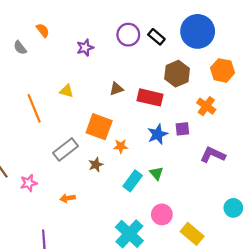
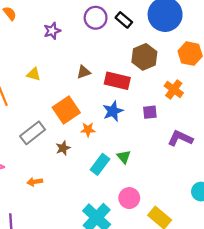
orange square: (99, 127) -> (66, 110), turned 36
blue star: (158, 134) -> (113, 111), moved

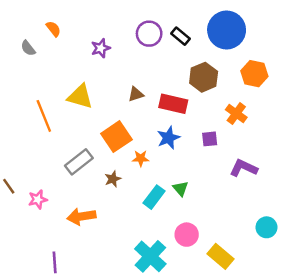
yellow triangle: (34, 74) -> (80, 97), size x1.6
orange arrow: (35, 182) -> (81, 216), size x1.6

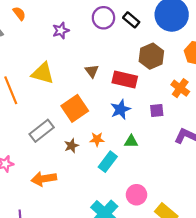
brown triangle: (136, 94) -> (92, 71), turned -48
orange star: (141, 158) -> (97, 139), moved
green triangle: (181, 189) -> (131, 141), moved, turned -48

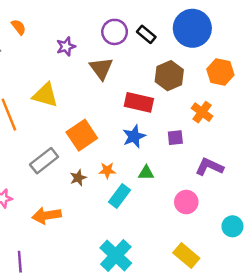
brown triangle: (92, 71) -> (101, 68), moved, size x1.5
pink circle: (136, 195) -> (186, 202), moved

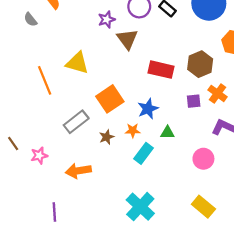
purple star: (66, 46) -> (107, 20), moved
brown hexagon: (169, 76) -> (200, 64), moved
orange cross: (202, 112) -> (218, 93), moved
blue star: (134, 136) -> (148, 109), moved

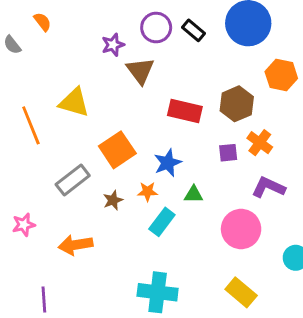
pink circle: (203, 159) -> (241, 229), size x1.4
cyan cross: (140, 207) -> (158, 292), turned -36

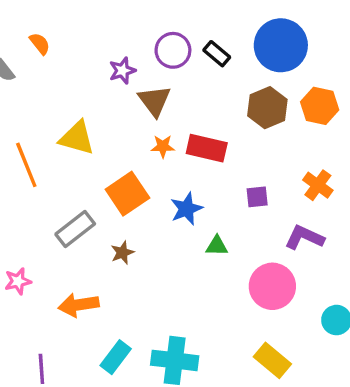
brown hexagon: (237, 104) -> (267, 108), moved
orange cross: (260, 143) -> (318, 185), moved
orange star: (147, 192) -> (163, 146), moved
cyan rectangle: (162, 222) -> (116, 357), moved

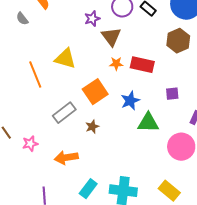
green triangle: (217, 246) -> (148, 123), size x1.6
yellow rectangle: (272, 360) -> (169, 191), moved

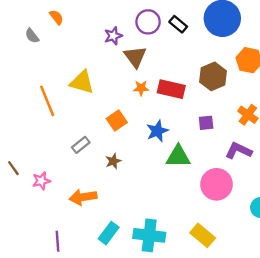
brown hexagon: (178, 41) -> (213, 76), moved
orange square: (95, 92) -> (117, 121), size x0.7
gray rectangle: (64, 113) -> (81, 145), size x0.7

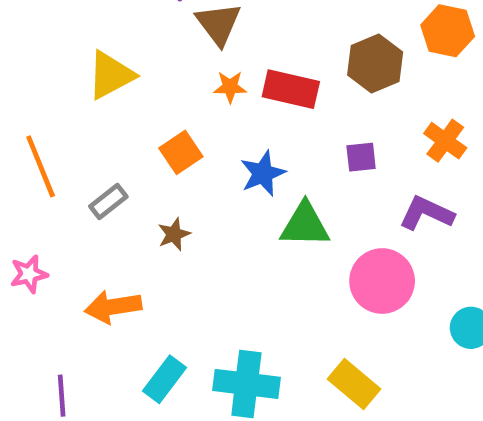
yellow triangle: (82, 82) -> (111, 75), turned -44
orange line: (47, 101) -> (41, 166), moved

